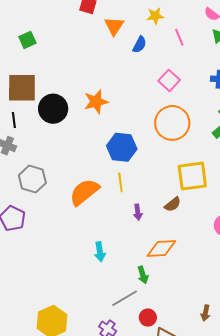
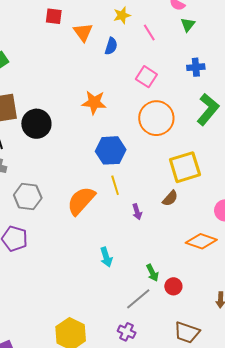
orange star: (96, 102) -> (94, 103), moved, turned 30
orange diamond: (161, 249) -> (201, 241), moved, turned 32
red circle: (148, 318) -> (173, 286), moved

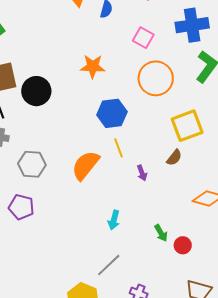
blue cross: (196, 67) -> (192, 25), size x1.8
cyan arrow: (106, 257) -> (114, 220), turned 36
gray line: (138, 299) -> (109, 265), moved

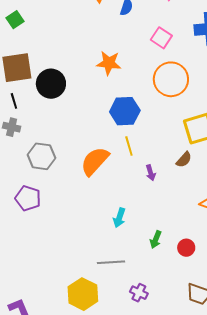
green arrow: (161, 233) -> (156, 240), moved, turned 48
gray line: (109, 265) -> (111, 262), turned 36

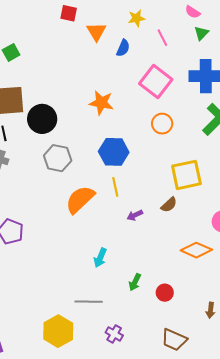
pink square: (161, 38) -> (156, 81), size x1.5
orange circle: (171, 79) -> (162, 124), size x0.6
gray hexagon: (41, 156) -> (58, 158), moved
purple arrow: (151, 173) -> (135, 215), turned 77

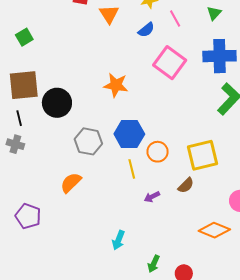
blue semicircle: (123, 48) -> (146, 30), moved, turned 30
orange circle: (162, 124) -> (158, 152), moved
gray hexagon: (58, 158) -> (88, 141), moved
orange semicircle: (80, 199) -> (71, 183), moved, size x0.7

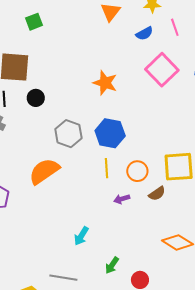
green square: (24, 37) -> (34, 22), moved
black circle: (57, 103) -> (36, 98), moved, size x0.6
orange circle: (158, 152) -> (137, 171), moved
orange semicircle: (71, 183) -> (44, 171), size x1.4

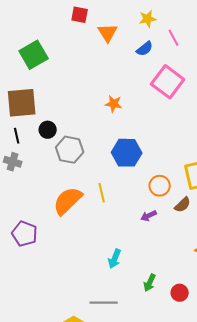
green square: (34, 22) -> (34, 55), size x1.6
orange star: (105, 83) -> (114, 104), size x0.7
gray hexagon: (68, 134) -> (70, 150), moved
yellow line: (106, 168) -> (102, 193), moved

